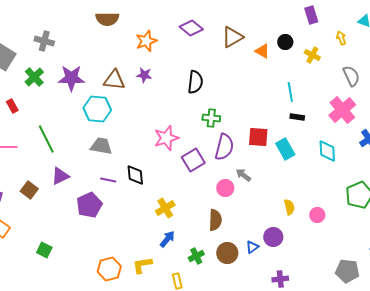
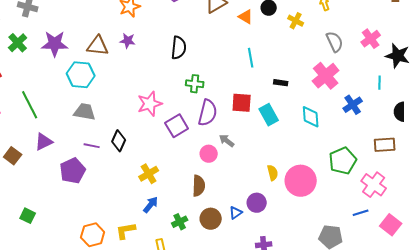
cyan line: (290, 92) -> (251, 58), moved
black diamond: (135, 175) -> (119, 141), turned 30
pink circle: (317, 215) -> (301, 181), size x2.0

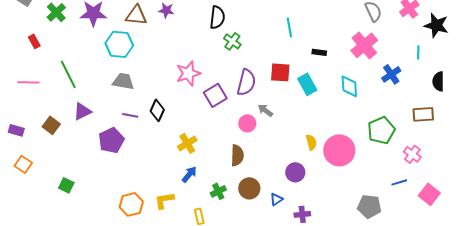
green cross: (195, 84) -> (232, 41), moved, turned 30
pink cross: (374, 185) -> (412, 154), size x0.7
blue triangle: (236, 213) -> (276, 199), moved

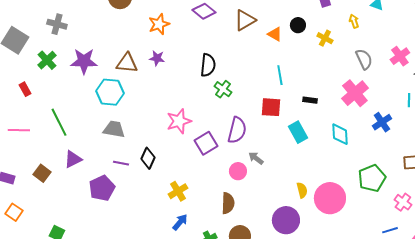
red square: (280, 72) -> (271, 107), moved
purple circle: (295, 172) -> (286, 220), size x1.4

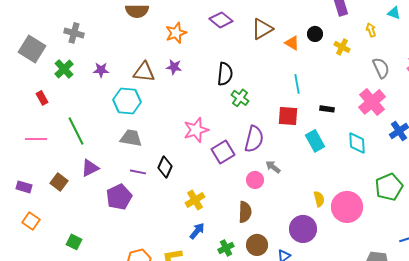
purple star: (84, 61) -> (101, 70), size x0.6

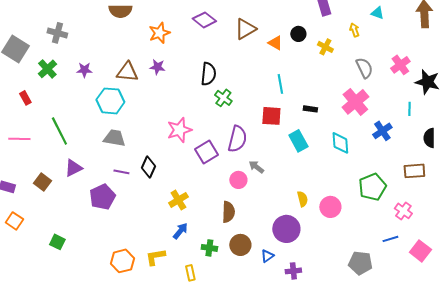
pink circle: (347, 207) -> (330, 207), size x0.7
green cross: (226, 248) -> (209, 248), turned 35

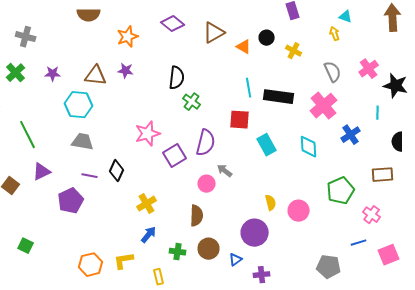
yellow arrow: (354, 30) -> (335, 34), moved
black rectangle: (310, 109) -> (279, 97), moved, size x2.0
pink square: (420, 251) -> (389, 255), turned 30

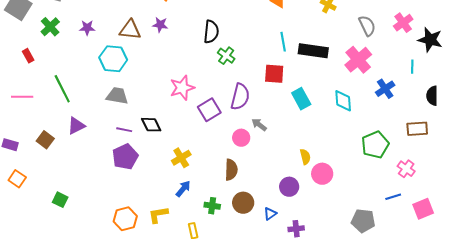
black diamond: (117, 171) -> (151, 125), turned -50
purple pentagon: (71, 201) -> (125, 157), moved
pink circle: (299, 211) -> (322, 174), moved
purple circle: (255, 233) -> (289, 187), size x0.7

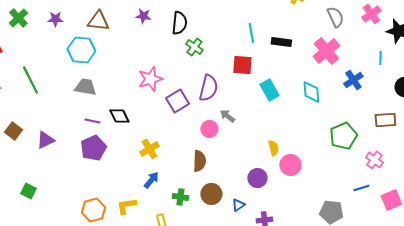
purple star: (160, 25) -> (143, 16), moved
black rectangle: (313, 51) -> (281, 42), size x0.7
purple triangle: (76, 126) -> (45, 140), moved

